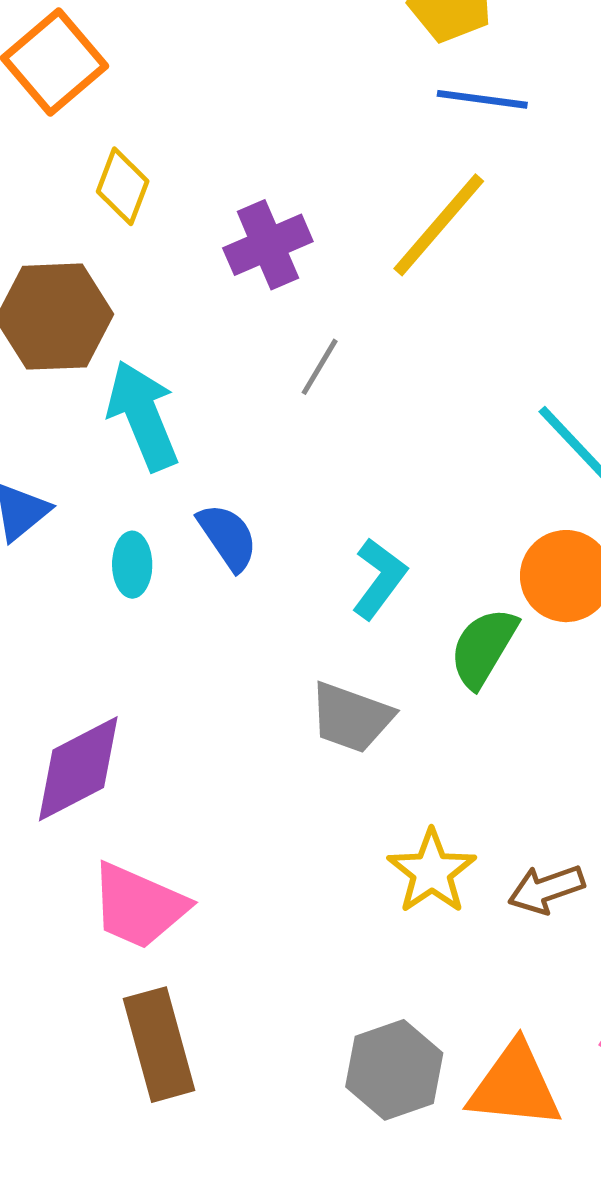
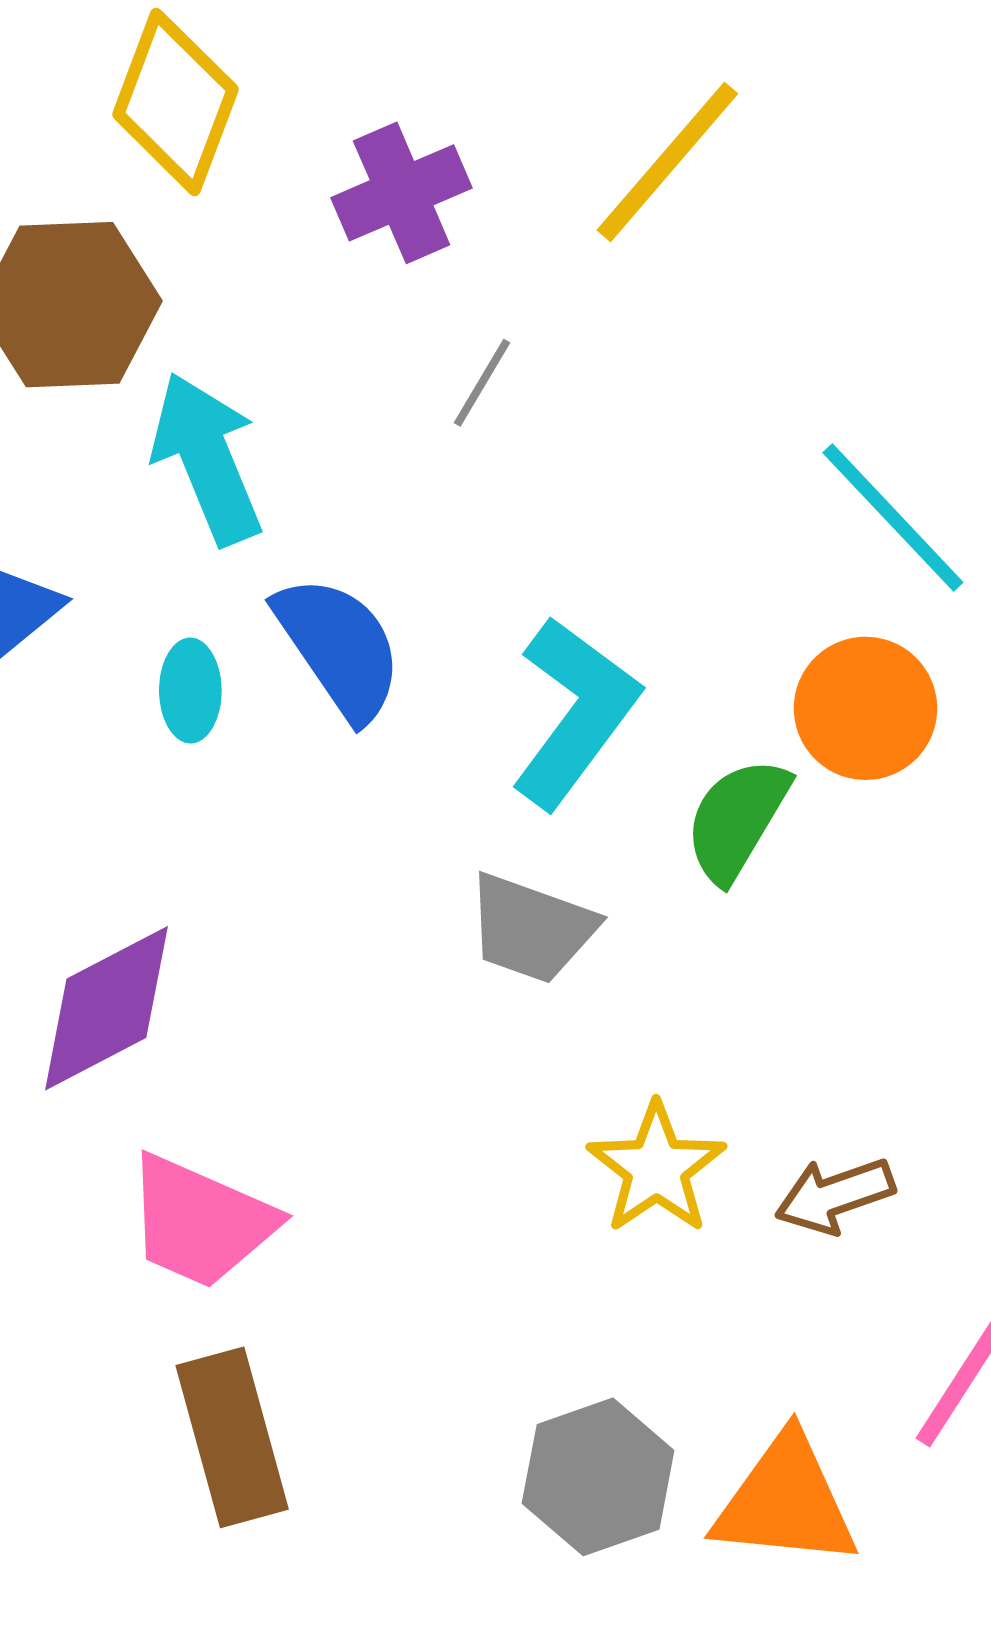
yellow diamond: (123, 186) -> (175, 102), size x1.5
blue semicircle: (228, 537) -> (339, 648), size x1.4
cyan L-shape: (379, 579) -> (575, 712), size x1.5

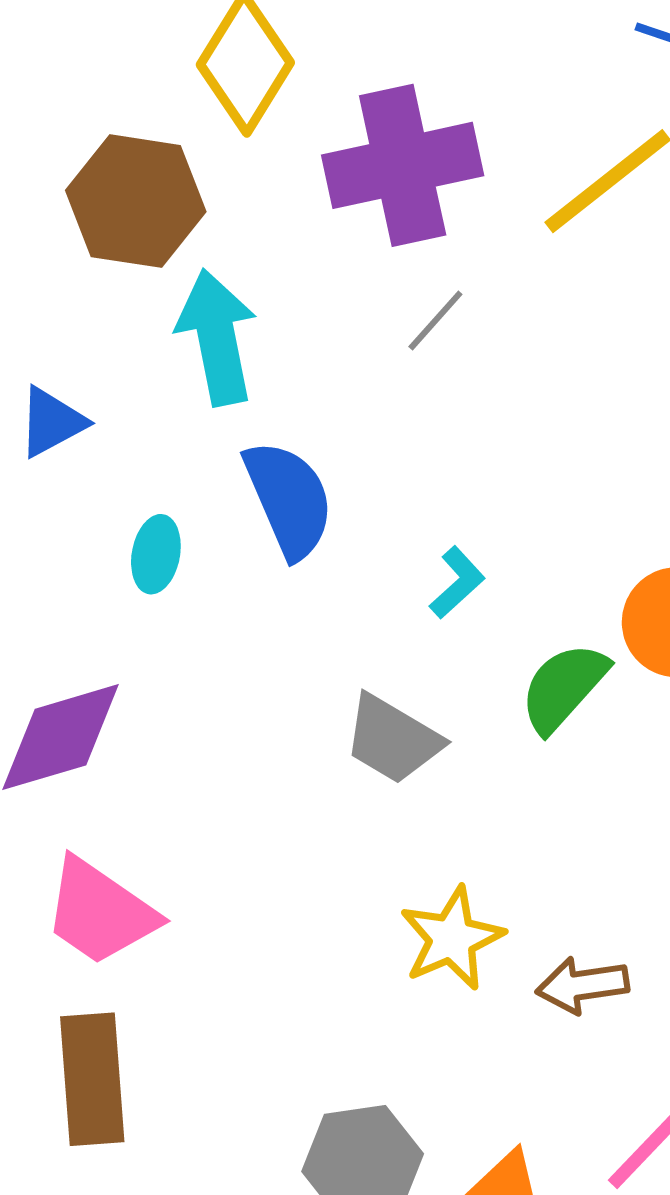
purple cross: (402, 193) -> (403, 165), size x1.5
cyan ellipse: (190, 691) -> (156, 554), moved
cyan L-shape: (575, 712) -> (457, 583), size x0.5

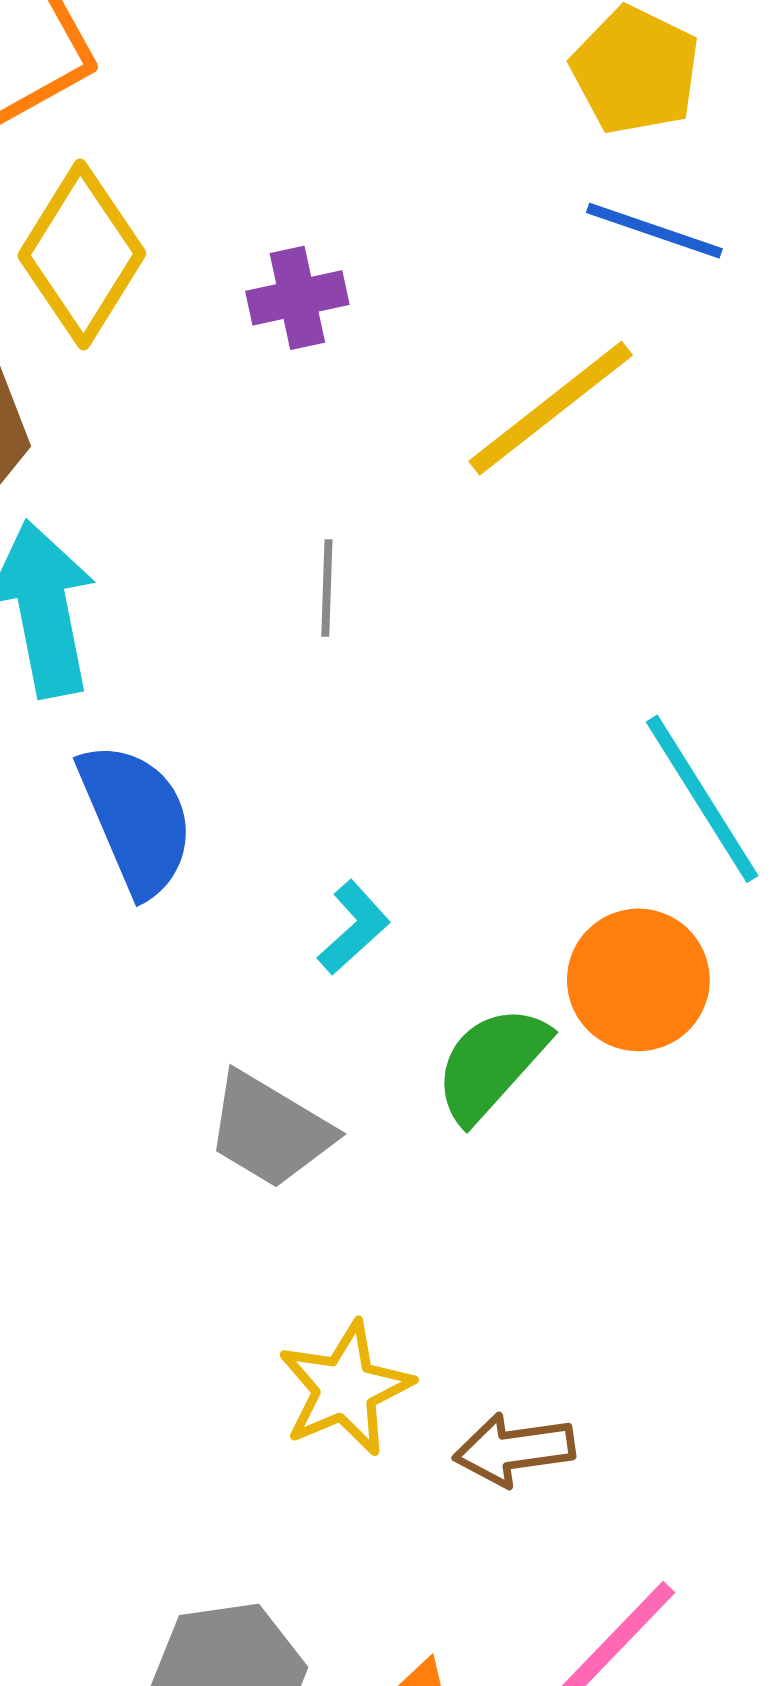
purple cross: (403, 165) -> (297, 298), moved, size x0.5
gray line: (435, 320) -> (327, 588), turned -40

